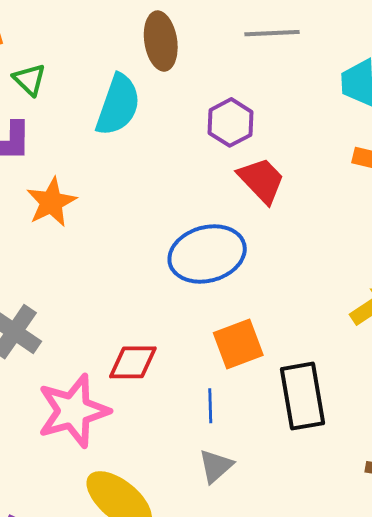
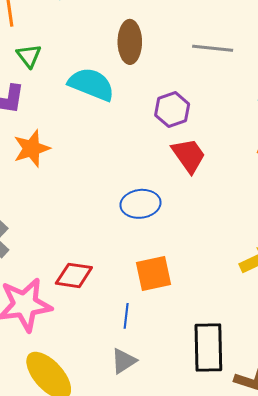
cyan semicircle: (118, 105) -> (91, 84), turned -96
blue ellipse: (207, 254) -> (141, 204), size x0.7
black rectangle: (303, 396) -> (208, 347), moved

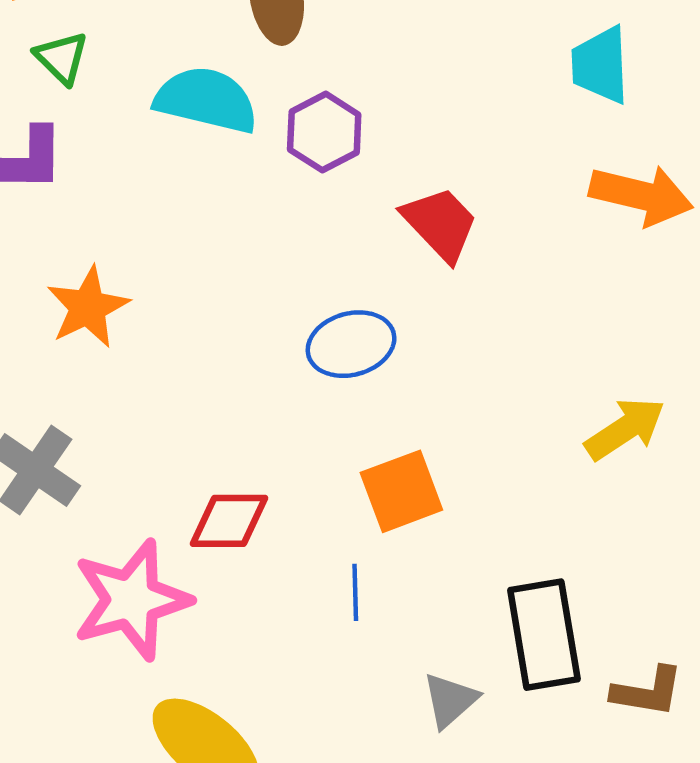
purple hexagon: (172, 110) -> (324, 132), moved
orange star: (32, 149) -> (88, 307), moved
gray triangle: (124, 361) -> (450, 700), moved

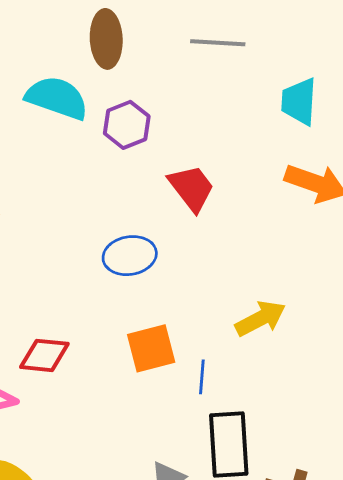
yellow arrow: (625, 429) -> (260, 319), moved
blue line: (355, 592) -> (202, 377), moved

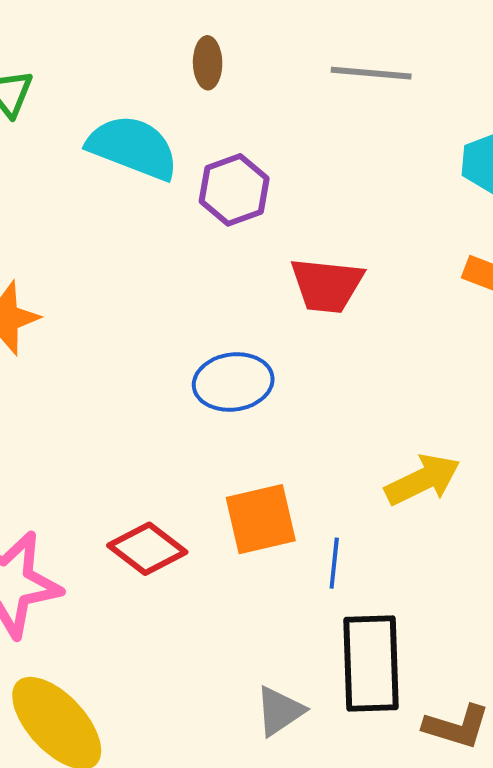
brown ellipse: (106, 39) -> (208, 63), size x0.6
red trapezoid: (192, 188) -> (327, 285), turned 132
red diamond: (44, 355) -> (147, 549), moved, turned 30

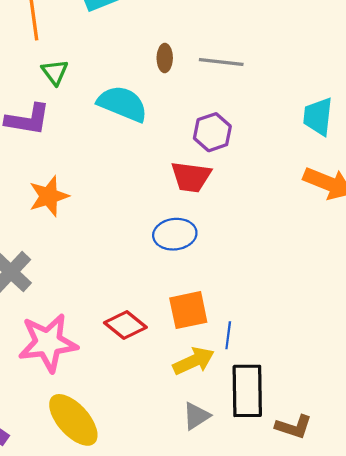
gray line: (371, 73) -> (221, 62), moved
purple hexagon: (234, 190) -> (212, 132), moved
red trapezoid: (327, 285) -> (191, 177), moved
yellow arrow: (423, 480) -> (194, 361), moved

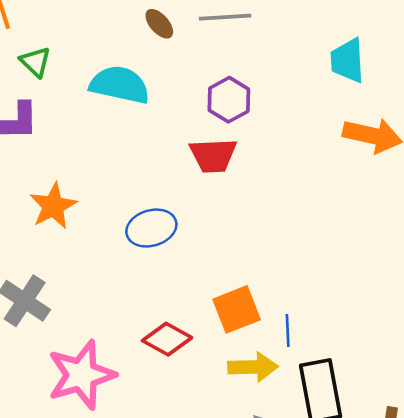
brown ellipse: (165, 58) -> (159, 24), turned -32
blue ellipse: (175, 234) -> (151, 228), moved
yellow arrow: (194, 361) -> (253, 367), turned 33

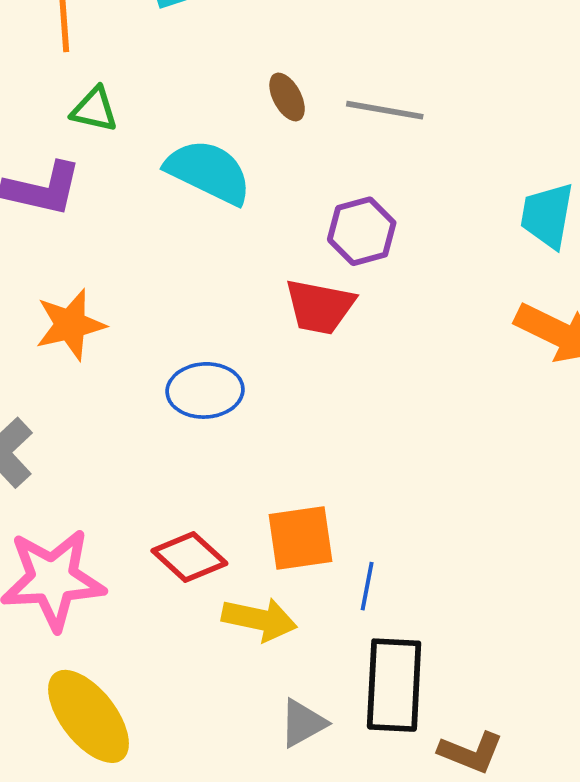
green triangle: (35, 62) -> (94, 110), turned -44
yellow arrow: (253, 367) -> (259, 619), moved

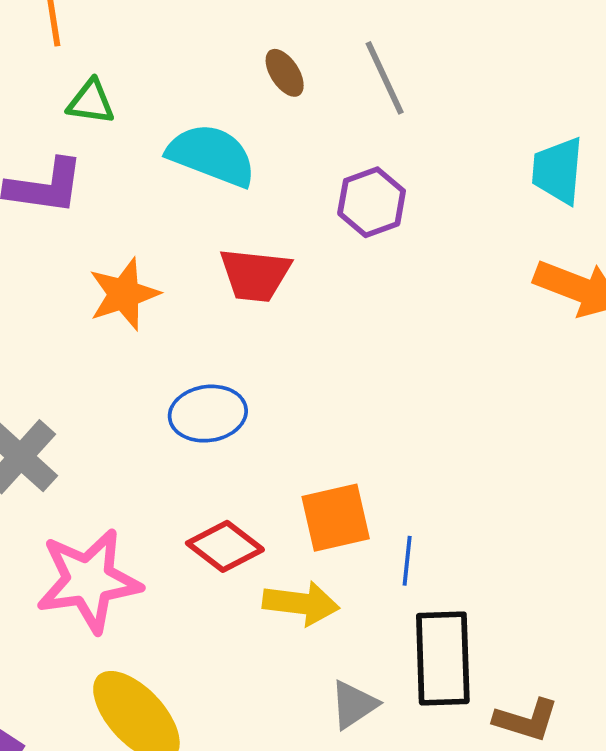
gray line: (385, 110) -> (385, 78), turned 60
red trapezoid: (320, 307) -> (255, 275), moved
orange star: (70, 325) -> (124, 294), moved
blue ellipse: (205, 390) -> (208, 414), moved

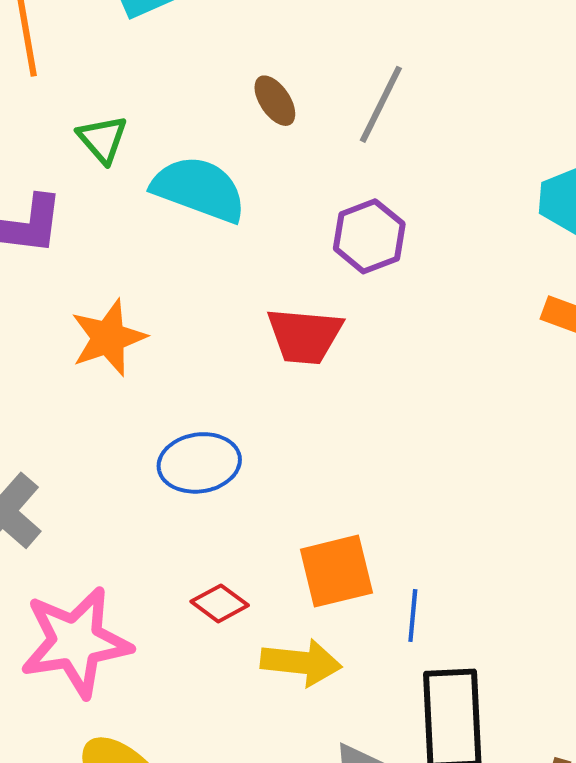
gray line: (385, 78) -> (381, 104), turned 52
green triangle: (91, 102) -> (102, 139), moved, turned 42
red trapezoid: (255, 275) -> (305, 336), moved
red diamond: (225, 546) -> (220, 603), size x0.7

